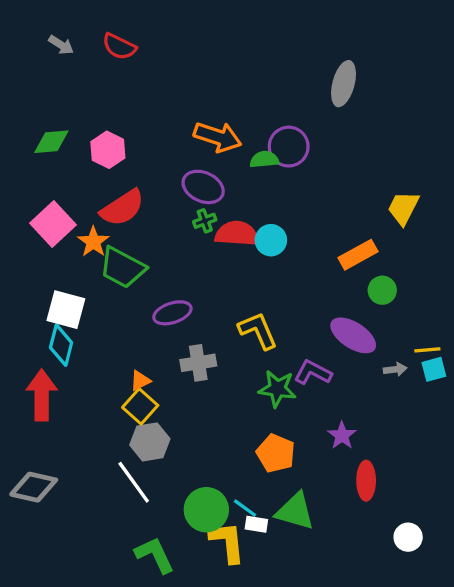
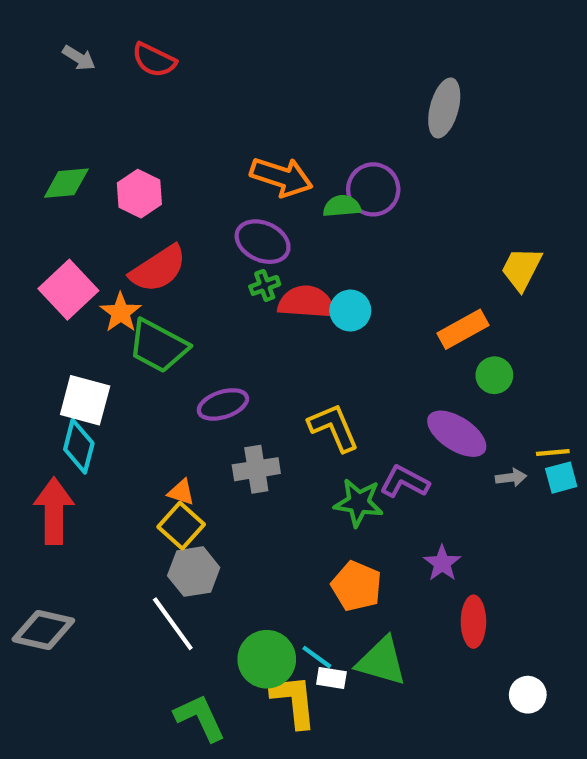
orange triangle: (140, 381) -> (181, 492), turned 45

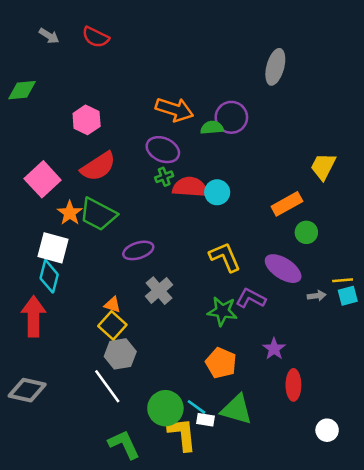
green diamond: (66, 183) -> (22, 90), moved
orange star: (121, 313) -> (70, 213), moved
yellow L-shape: (334, 427) -> (225, 257), moved
gray cross: (256, 469) -> (159, 291), turned -32

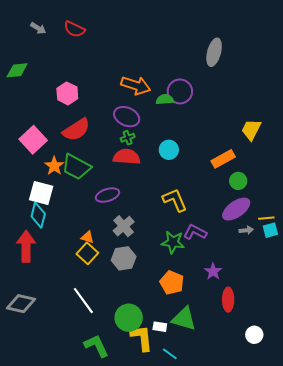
red semicircle: (190, 187) -> (127, 157), moved
purple ellipse: (283, 269) -> (236, 209), moved, turned -68
gray hexagon: (120, 354) -> (124, 258), moved
cyan line: (196, 407) -> (170, 354), moved

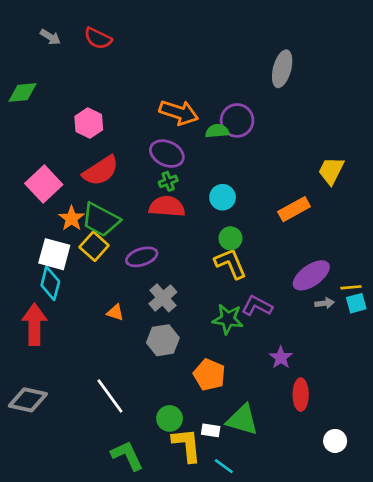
green circle: (238, 181) -> (230, 238), moved
yellow square: (87, 253) -> (94, 246), moved
orange pentagon: (172, 282) -> (209, 375), moved
green circle: (129, 318) -> (170, 418), size x0.7

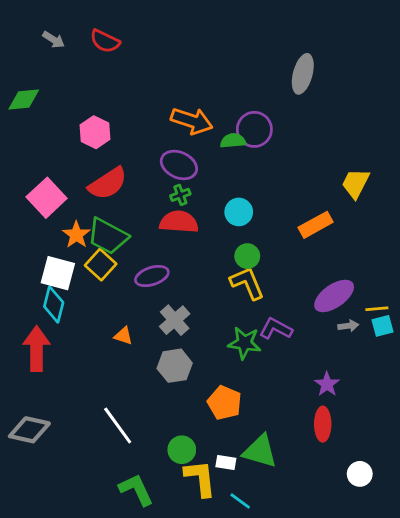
purple star: (281, 358) -> (327, 384), moved

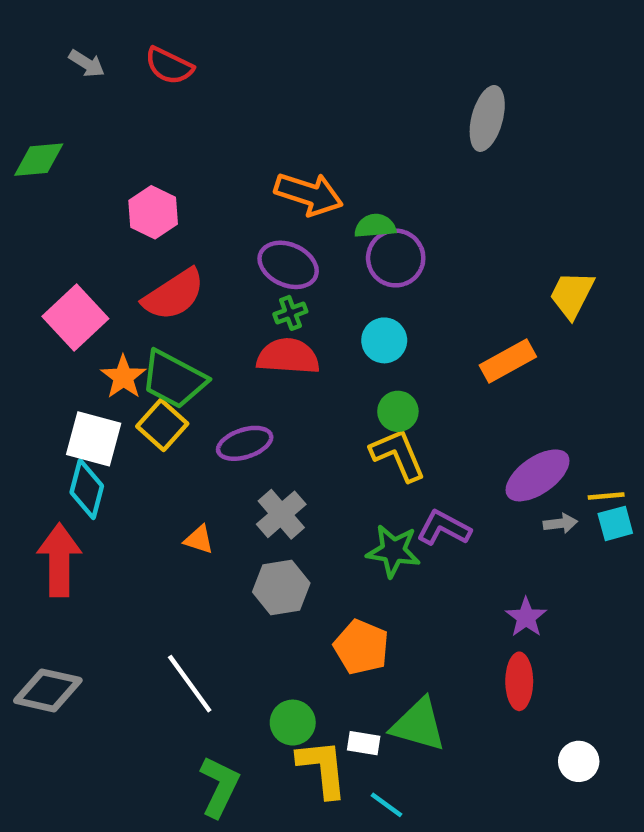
purple circle: (254, 129) -> (396, 258), moved
green L-shape: (136, 490) -> (219, 787), turned 51

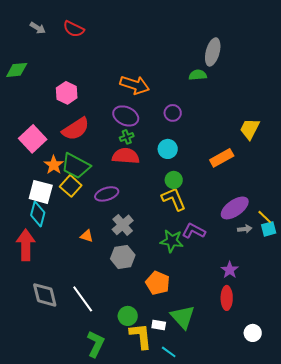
green semicircle: (375, 226) -> (198, 75), moved
purple circle: (396, 258) -> (173, 113), size x0.7
yellow line: (606, 496) -> (265, 217), turned 49
gray diamond: (48, 690) -> (45, 295), moved, turned 64
green triangle: (419, 725) -> (183, 317), turned 32

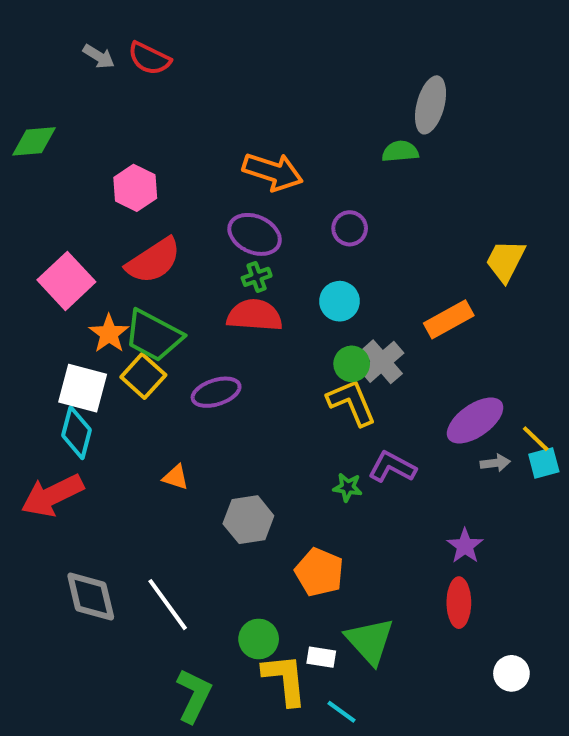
gray arrow: (38, 28) -> (99, 56), moved
gray cross: (123, 225) -> (382, 362), moved
green star: (172, 241) -> (348, 487), size x0.6
red arrow: (26, 245) -> (52, 495), turned -116

